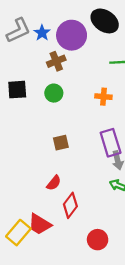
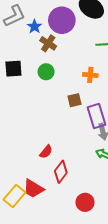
blue star: (42, 33) -> (34, 27), moved
brown cross: (56, 61) -> (48, 43), turned -35
brown square: (61, 143) -> (74, 100), moved

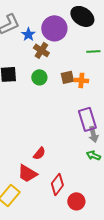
brown square: (74, 100) -> (67, 77), moved
red diamond: (61, 172) -> (57, 184), moved
red trapezoid: (33, 189) -> (27, 173), moved

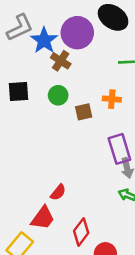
blue star: (28, 34) -> (44, 40), size x1.5
brown square: (67, 77) -> (84, 112), moved
red trapezoid: (27, 173) -> (43, 218), turned -85

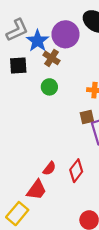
black square: (19, 91) -> (18, 65), moved
brown square: (84, 112) -> (87, 117), moved
red diamond: (81, 232) -> (76, 171), moved

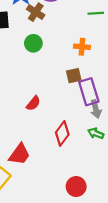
red semicircle: (49, 168) -> (33, 103), moved

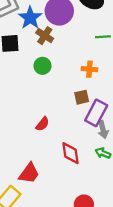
purple rectangle: (89, 92) -> (96, 113), turned 45
red diamond: (62, 133) -> (70, 153), turned -45

